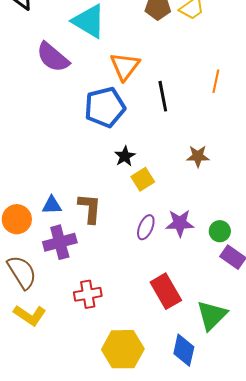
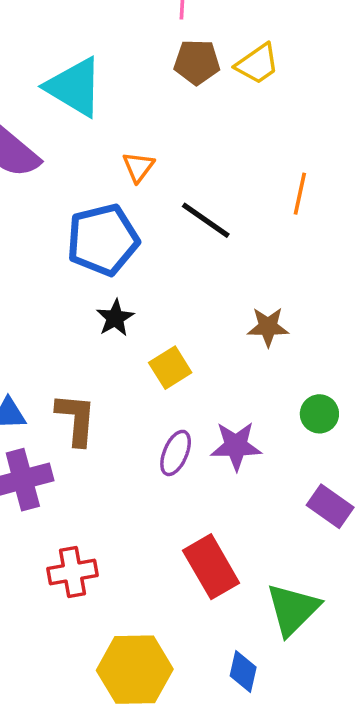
orange triangle: (125, 66) -> (138, 167), size x0.6
black line: (163, 96) -> (206, 220), turned -44
black star: (125, 156) -> (115, 318), moved
green circle: (220, 231) -> (319, 414), moved
blue diamond: (184, 350) -> (243, 671), size x0.7

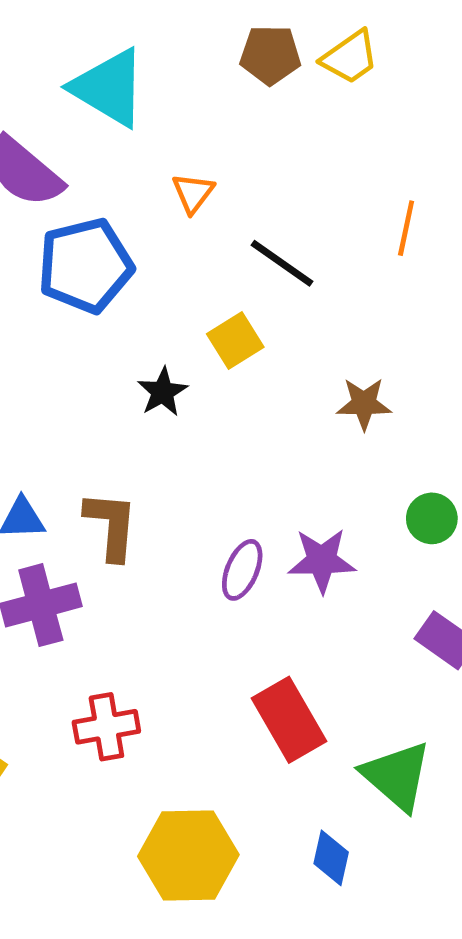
blue pentagon: (103, 240) -> (85, 266), moved
yellow square: (170, 368) -> (235, 340), moved
green triangle: (293, 609) -> (397, 776), turned -34

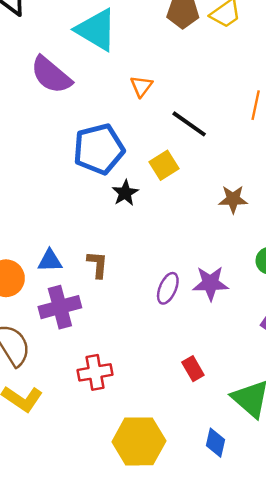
blue pentagon: (85, 266) -> (99, 149), moved
brown L-shape: (111, 525) -> (98, 264), size x0.7
red rectangle: (289, 720) -> (193, 369), size x0.6

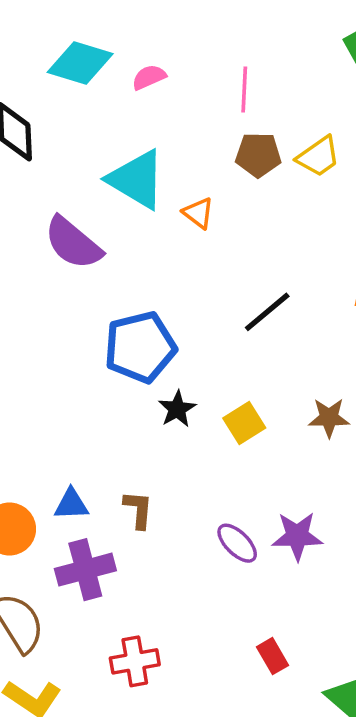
orange triangle: (141, 86) -> (198, 213), moved, turned -30
black line: (189, 124) -> (267, 312), turned -75
yellow square: (164, 165) -> (244, 423), moved
purple ellipse: (168, 288) -> (237, 543), turned -68

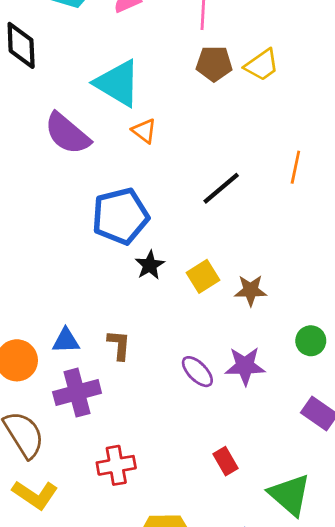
orange triangle: (198, 213) -> (144, 131), moved
brown star: (329, 418) -> (251, 290), moved

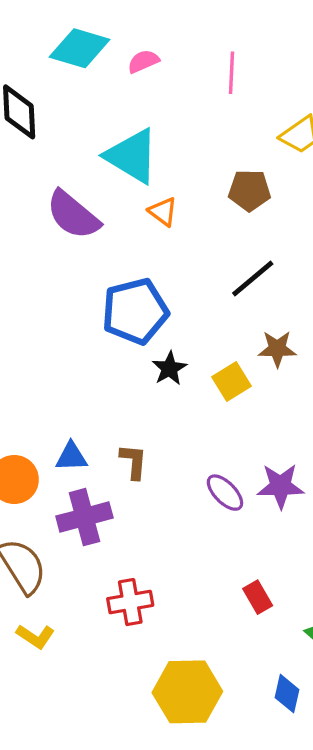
brown pentagon: (214, 64) -> (249, 190), moved
brown star: (251, 290) -> (277, 349), moved
yellow L-shape: (35, 495) -> (35, 636), size x0.7

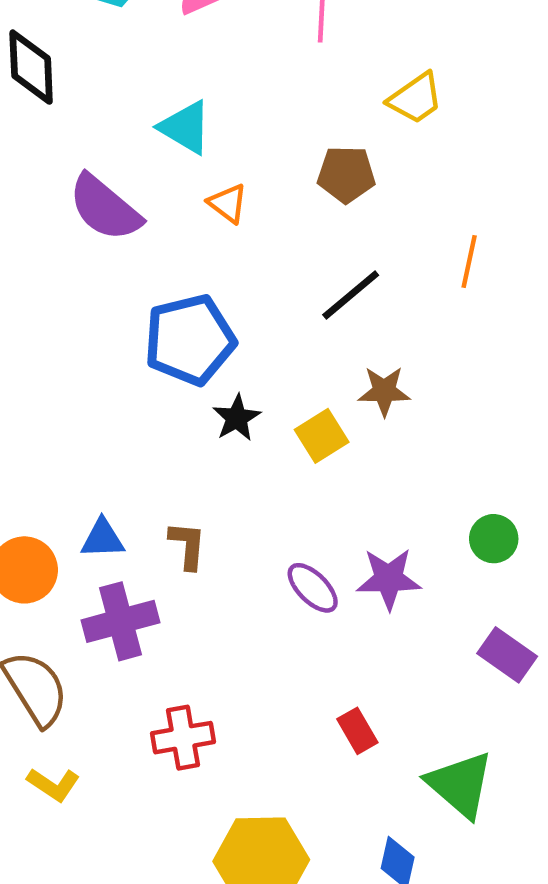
cyan triangle: (132, 156) -> (185, 127), size x0.7

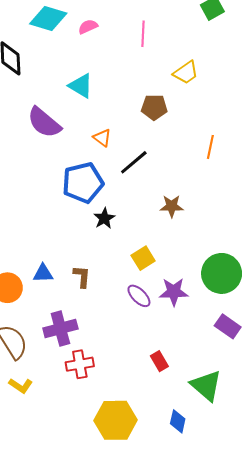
orange triangle: (228, 203) -> (102, 138), moved
black line: (351, 295) -> (134, 162), moved
yellow square: (322, 436) -> (143, 258), moved
green circle: (494, 539) -> (222, 273), size x1.8
purple cross: (120, 621) -> (60, 329), moved

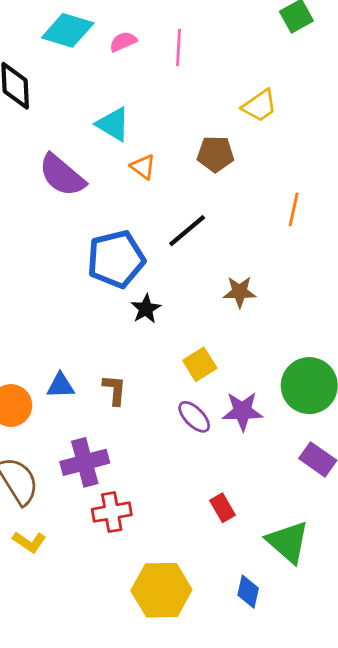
pink line: (143, 34) -> (179, 47), moved
orange triangle: (102, 138) -> (143, 167), moved

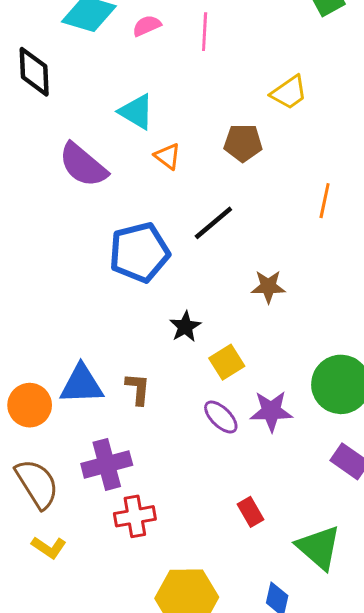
black star: (146, 309) -> (185, 327), moved
blue triangle: (61, 386) -> (82, 384), size x1.5

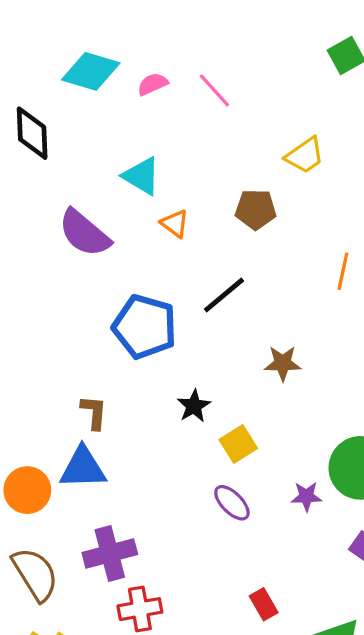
pink line: (205, 32) -> (214, 90), turned -45
blue pentagon: (139, 252) -> (145, 327), turned 30
brown L-shape: (138, 389) -> (94, 412), moved
purple star: (271, 411) -> (306, 496), moved, size x0.7

